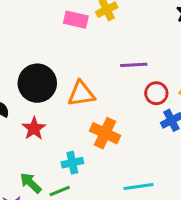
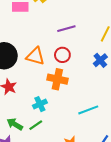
red circle: (156, 93) -> (62, 55), moved
orange triangle: (81, 94) -> (35, 56), turned 36

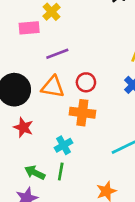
purple line: (66, 29) -> (57, 54), moved
green line: (36, 125) -> (61, 172), turned -40

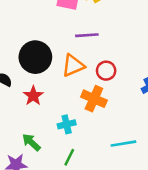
orange triangle: (53, 87) -> (73, 66), turned -50
green line: (61, 172) -> (69, 157), moved

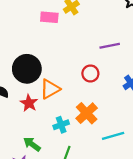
purple line: (87, 35) -> (110, 46), moved
orange triangle: (73, 66) -> (50, 89), moved
orange cross: (94, 99) -> (87, 113), moved, turned 30

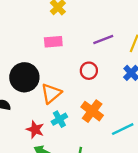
pink rectangle: (49, 17) -> (53, 42), moved
red star: (29, 103) -> (35, 130), moved
cyan cross: (61, 125) -> (59, 119), moved

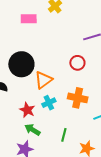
pink rectangle: (53, 42) -> (29, 19), moved
orange cross: (92, 111) -> (78, 98), turned -30

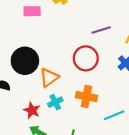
red circle: (77, 63) -> (86, 58), size x1.5

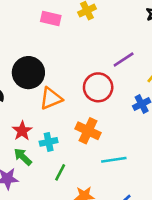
purple line: (101, 30) -> (124, 60), turned -30
cyan cross: (55, 102) -> (49, 142), moved

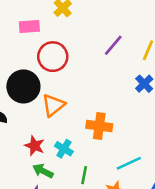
red circle: (98, 87) -> (53, 57), moved
cyan cross: (49, 142) -> (64, 149), turned -30
cyan line: (114, 160) -> (129, 163), moved

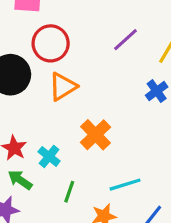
orange triangle: (53, 105) -> (63, 87), moved
orange cross: (99, 126) -> (95, 135), turned 30

